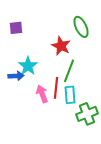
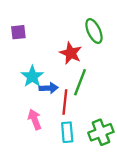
blue arrow: (16, 76) -> (49, 88), moved
pink arrow: (42, 94) -> (35, 119), moved
cyan rectangle: (70, 95) -> (67, 132), moved

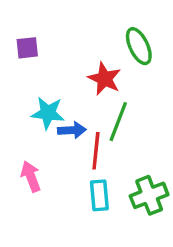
cyan star: (32, 76) -> (48, 113), turned -30
pink arrow: (35, 119) -> (31, 176), moved

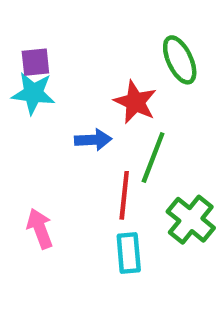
cyan star: (48, 113) -> (33, 93), moved
blue arrow: (72, 130) -> (93, 140), moved
green cross: (149, 195) -> (191, 220), moved, turned -30

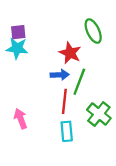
blue arrow: (93, 140) -> (60, 75), moved

